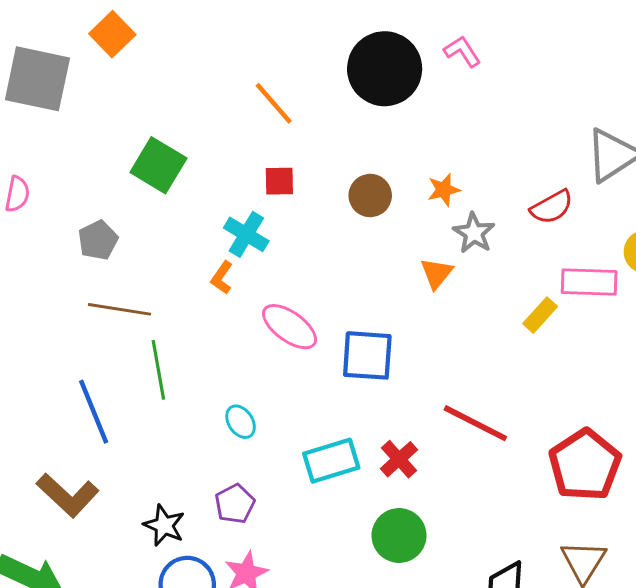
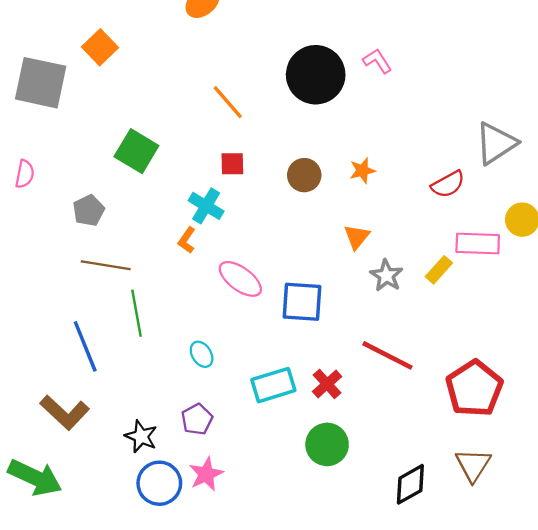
gray star: (474, 233) -> (386, 276), moved

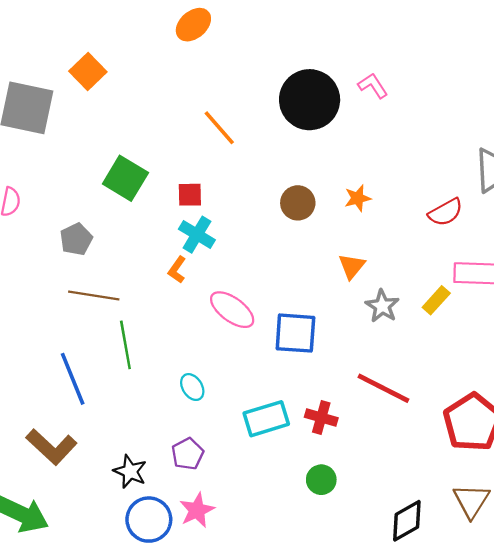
red square: (232, 164) -> (190, 195), moved
red cross: (327, 384) -> (321, 418), turned -32
green circle: (327, 444) -> (321, 480), size x0.7

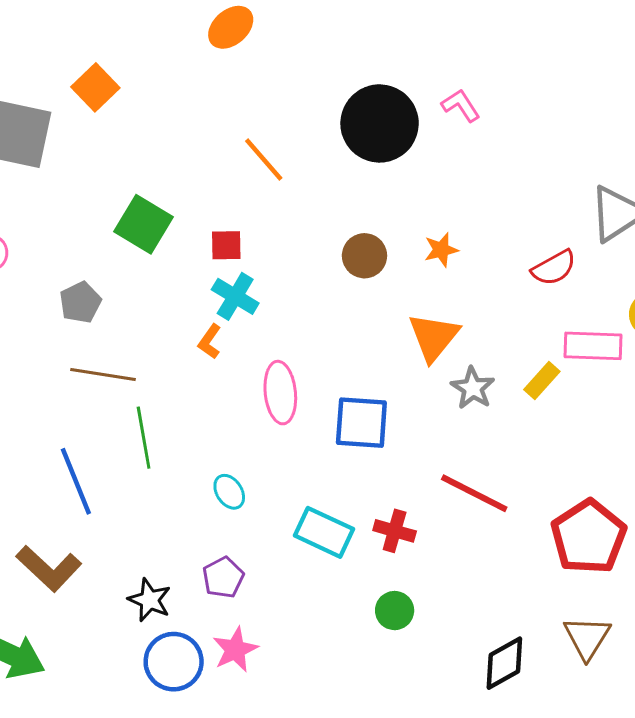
orange triangle: (352, 266) -> (434, 337), size x1.5
pink ellipse: (232, 310) -> (280, 393), turned 48
cyan rectangle: (266, 419) -> (324, 532), turned 42

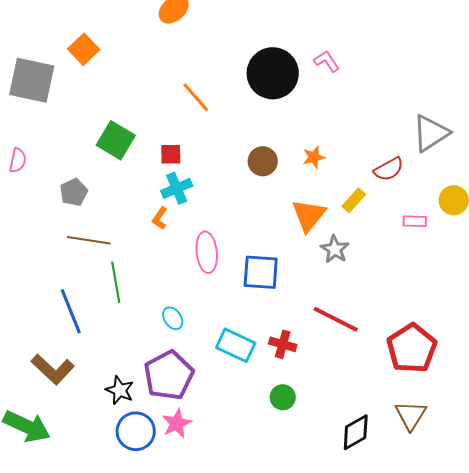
cyan cross: (235, 296) -> (177, 188), turned 36
pink rectangle: (593, 346) -> (415, 221), size x0.6
yellow rectangle: (542, 381) -> (354, 200), moved
purple pentagon: (223, 577) -> (169, 375), size x1.8

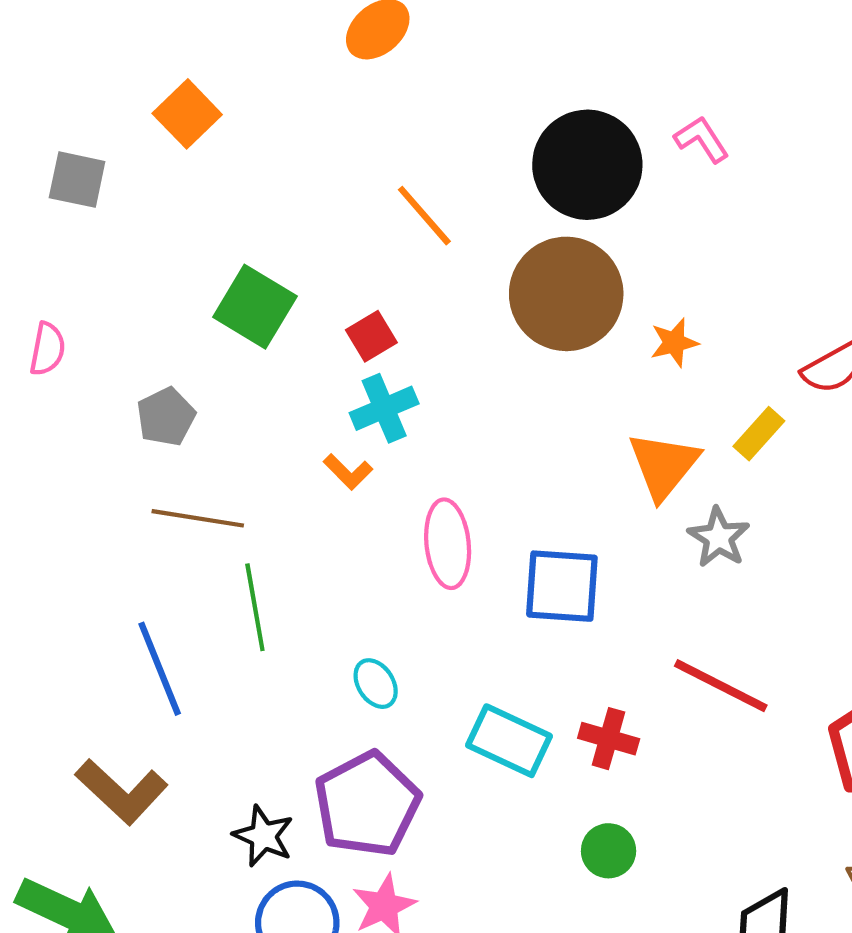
gray square: (32, 80) -> (77, 180), size x0.6
red square: (171, 154) -> (371, 336), turned -30
brown circle: (263, 161) -> (566, 294), moved, size x1.8
orange L-shape: (160, 218) -> (348, 472), turned -80

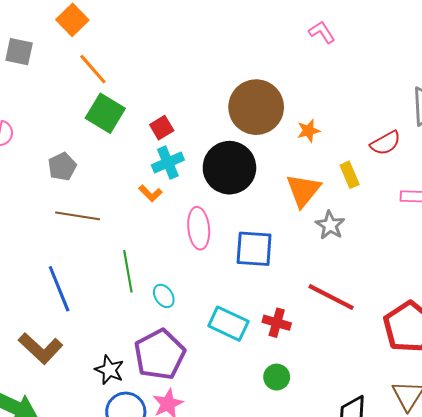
black circle: (587, 165) -> (229, 168), moved
orange line: (424, 216) -> (93, 69), moved
yellow rectangle: (759, 434) -> (350, 175), turned -65
green line: (255, 607) -> (128, 271), moved

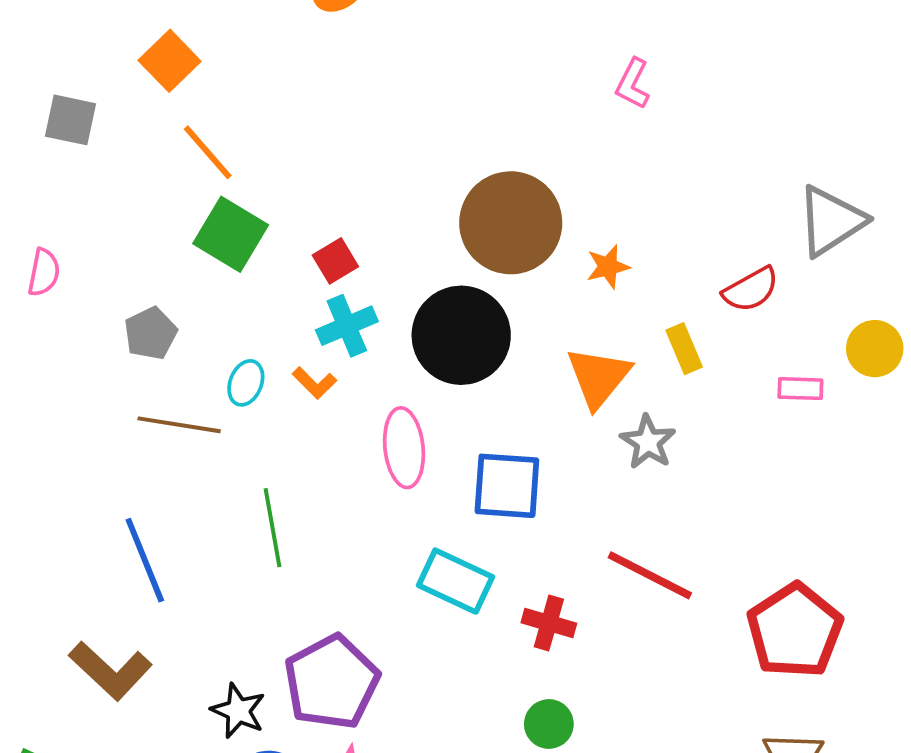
pink L-shape: (322, 32) -> (633, 84), turned -120
cyan ellipse: (164, 296) -> (246, 383), moved, turned 55
cyan rectangle: (228, 324) -> (455, 581), moved

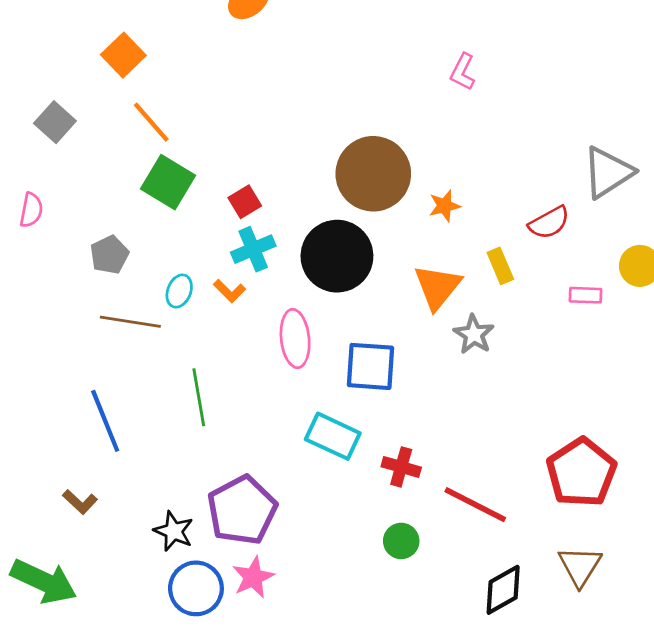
gray square: (71, 120) -> (55, 122), moved, turned 30
red line: (650, 575) -> (475, 505), moved
brown L-shape: (111, 671) -> (80, 502), size x0.6

